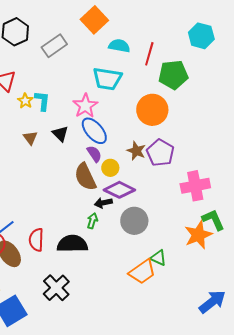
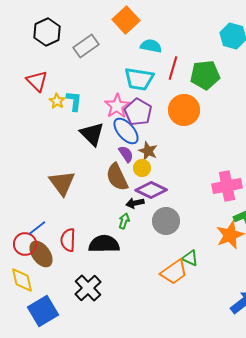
red line: (149, 54) -> (173, 68), moved
black triangle: (60, 134) -> (92, 134), size x1.5
brown triangle: (30, 138) -> (62, 183), moved, size x1.8
brown star: (136, 151) -> (148, 151), moved
purple pentagon: (160, 153) -> (138, 112), moved

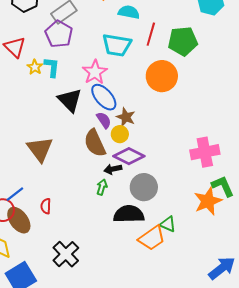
purple pentagon: (138, 112) -> (59, 34), moved
red semicircle: (68, 240) -> (46, 206), size x0.7
black semicircle: (104, 244) -> (129, 214), moved

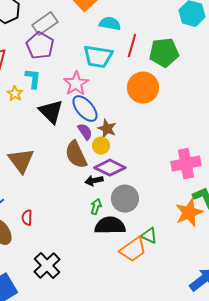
yellow star: (35, 67) -> (15, 94), moved
green arrow: (102, 187) -> (96, 207), moved

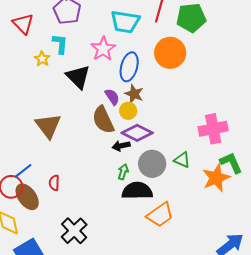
blue ellipse: (85, 109) -> (129, 67), moved, turned 56
green triangle: (149, 236) -> (182, 160), moved

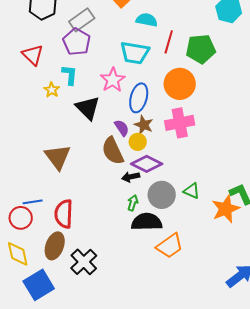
pink cross: (213, 129) -> (180, 123), moved
blue line: (23, 171) -> (33, 202), turned 30
red semicircle: (54, 183) -> (64, 214), size x1.8
brown ellipse: (27, 197) -> (55, 246), moved, turned 56

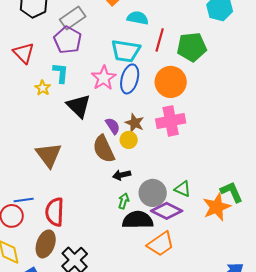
blue ellipse: (139, 98) -> (130, 79), moved
purple diamond: (147, 164) -> (167, 211), moved

